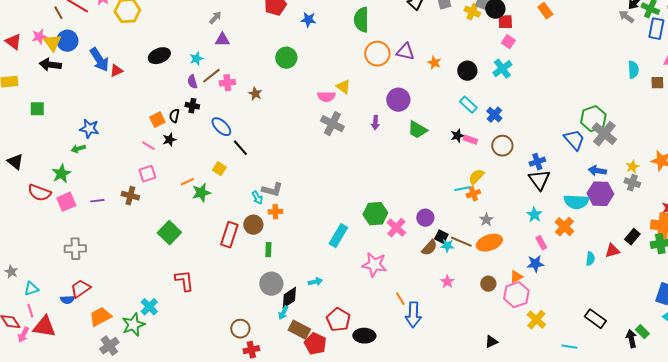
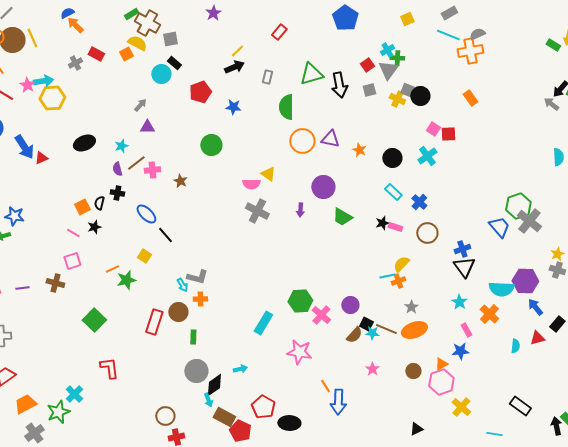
red square: (505, 22) -> (448, 134), moved
blue arrow: (597, 171) -> (535, 307), moved, turned 42
cyan arrow: (283, 313) -> (208, 400), turned -48

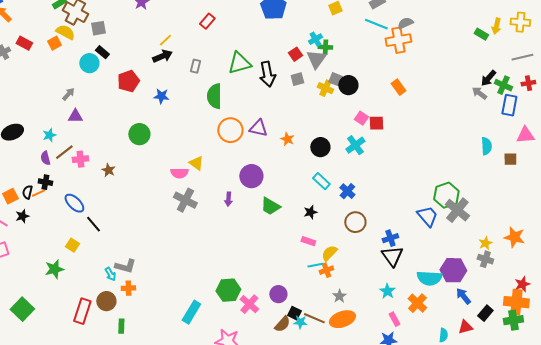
pink rectangle: (395, 227) -> (308, 241), moved
orange line: (112, 269) -> (38, 193), moved

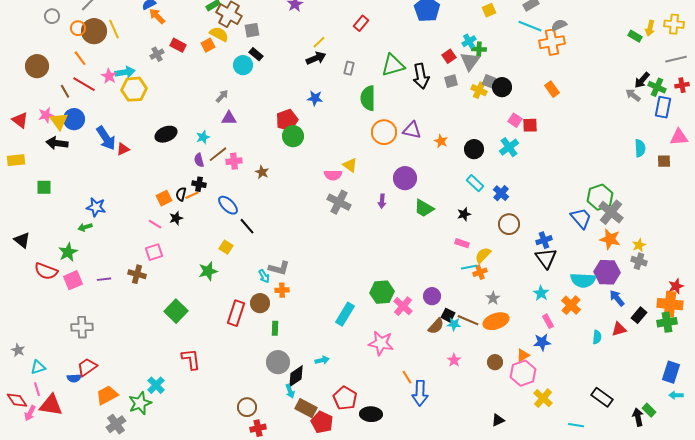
red pentagon: (128, 81) -> (287, 120), moved
orange star: (514, 237) -> (610, 239), moved

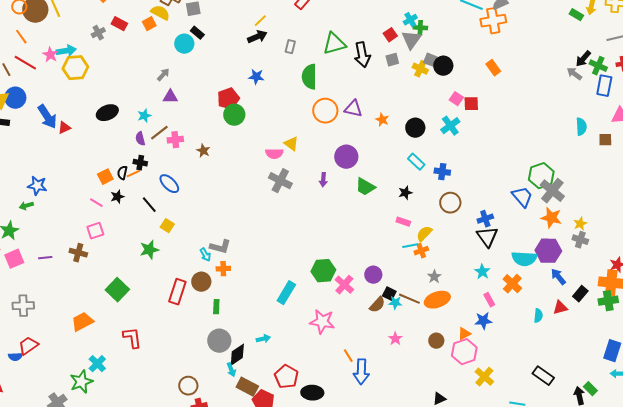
blue cross: (501, 193) -> (442, 172), turned -35
black line: (247, 226) -> (149, 205), moved
orange trapezoid: (107, 395) -> (82, 322), moved

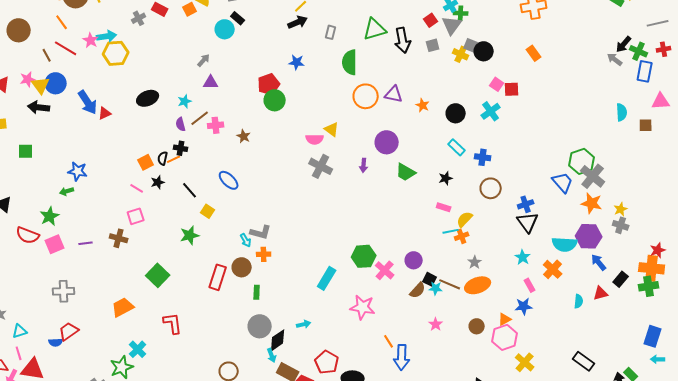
blue ellipse: (169, 184) -> (229, 180), moved

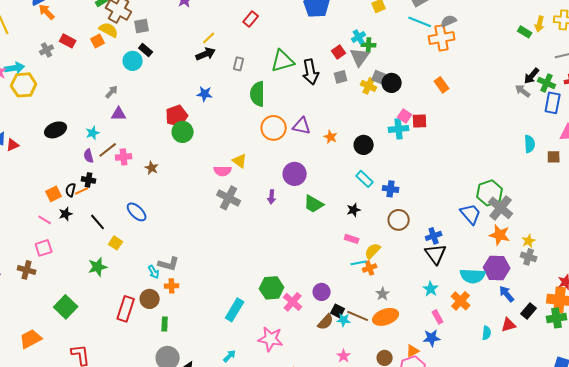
cyan cross: (491, 111) -> (399, 129), moved, turned 30
cyan arrow: (304, 324) -> (230, 356), moved, turned -32

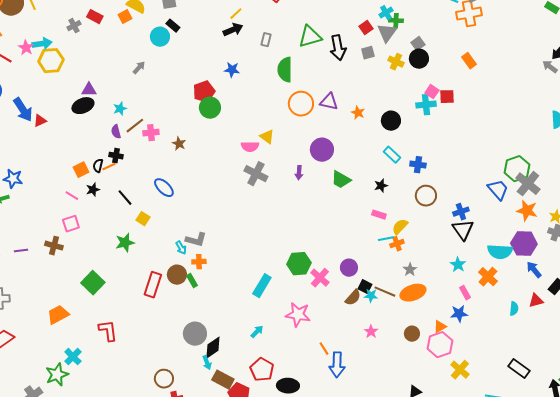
gray square: (379, 77) -> (418, 44), moved, turned 32
purple triangle: (119, 114) -> (89, 90), moved
green rectangle: (165, 324) -> (192, 281), moved, turned -32

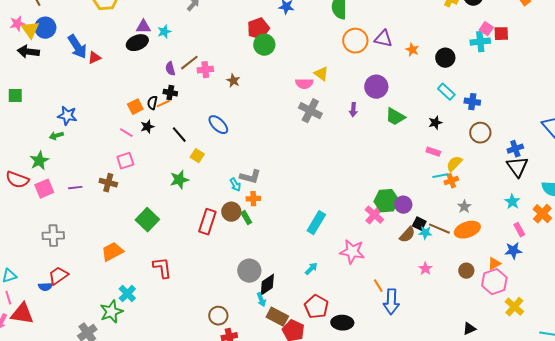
cyan star: (120, 109) -> (164, 32), moved
green hexagon: (299, 264) -> (386, 201), moved

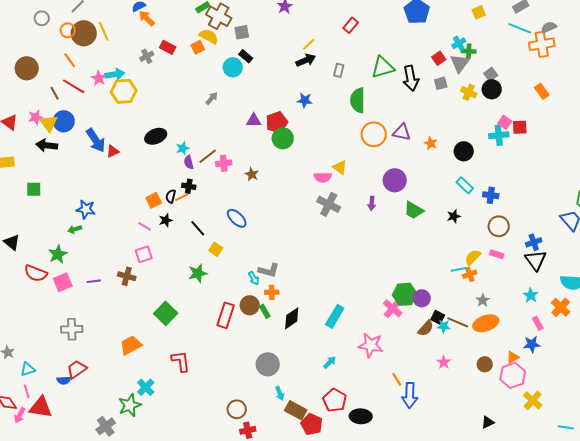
purple triangle: (143, 27) -> (254, 120), moved
cyan star: (164, 32) -> (183, 148), moved
pink rectangle: (433, 152) -> (497, 254), moved
black diamond: (267, 285) -> (292, 318), moved

